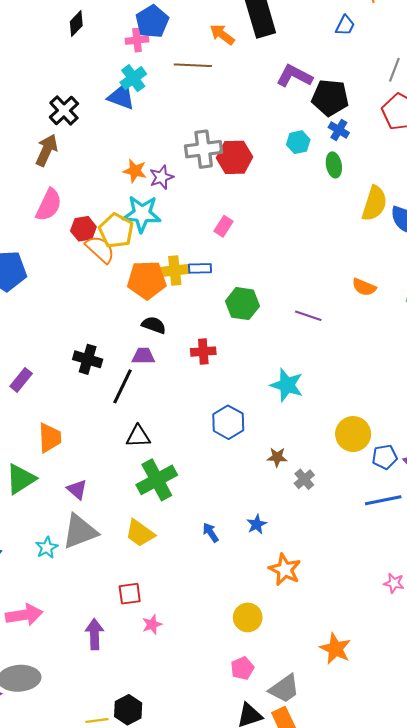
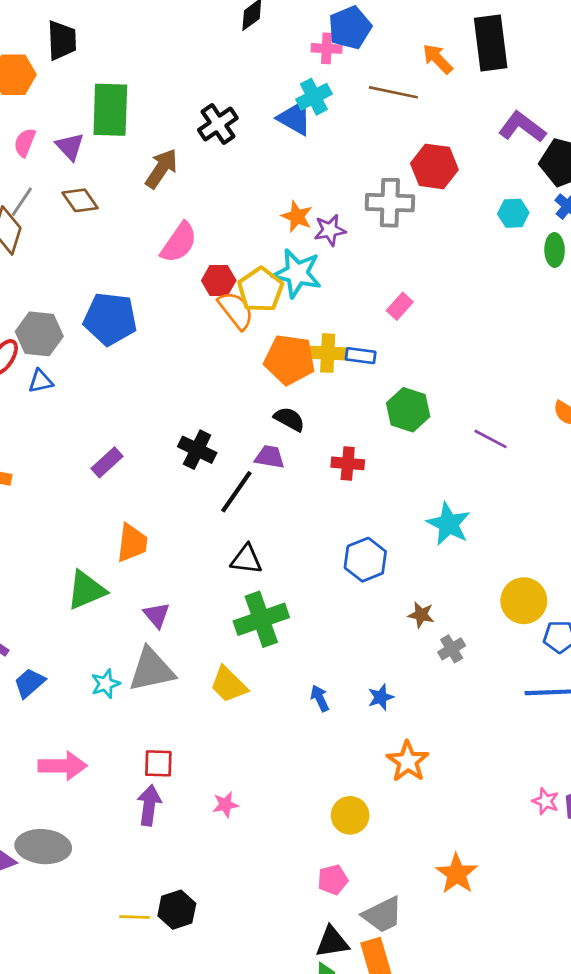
brown arrow: (47, 150) -> (161, 169), moved
red hexagon: (234, 157) -> (434, 166), moved
red square: (130, 594) -> (158, 763), moved

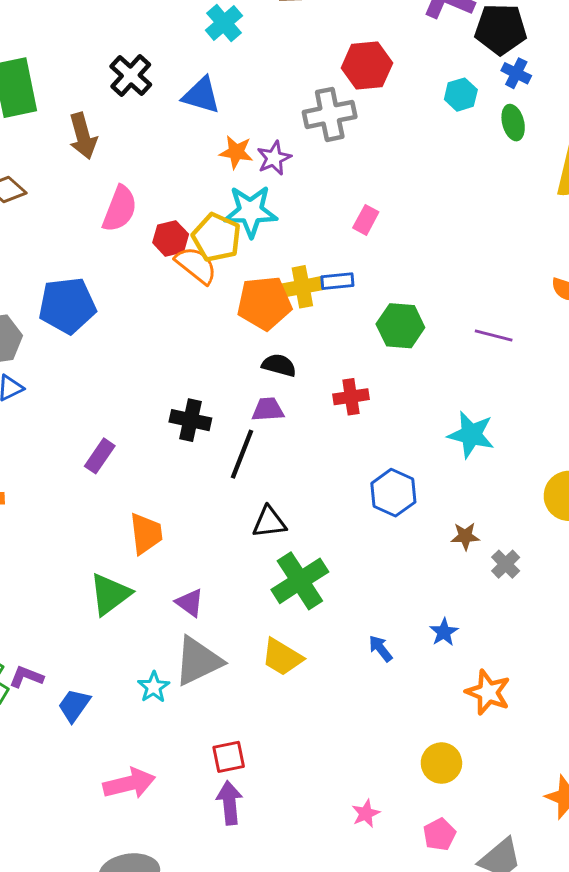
blue triangle: (295, 118) -> (201, 95), moved
brown arrow: (161, 169) -> (83, 136), turned 144
pink star: (225, 805) -> (366, 813), moved

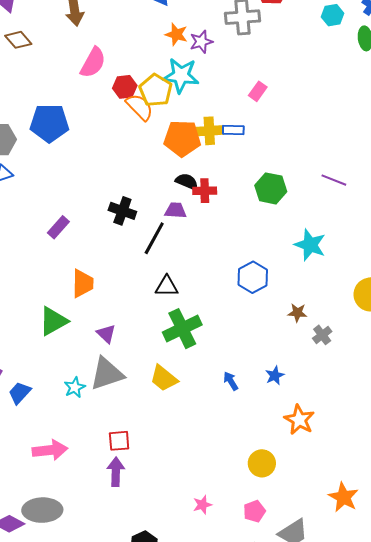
green hexagon: (400, 326) -> (271, 188), moved
red cross: (351, 397) -> (205, 191), moved
pink star: (366, 813) -> (202, 505), moved

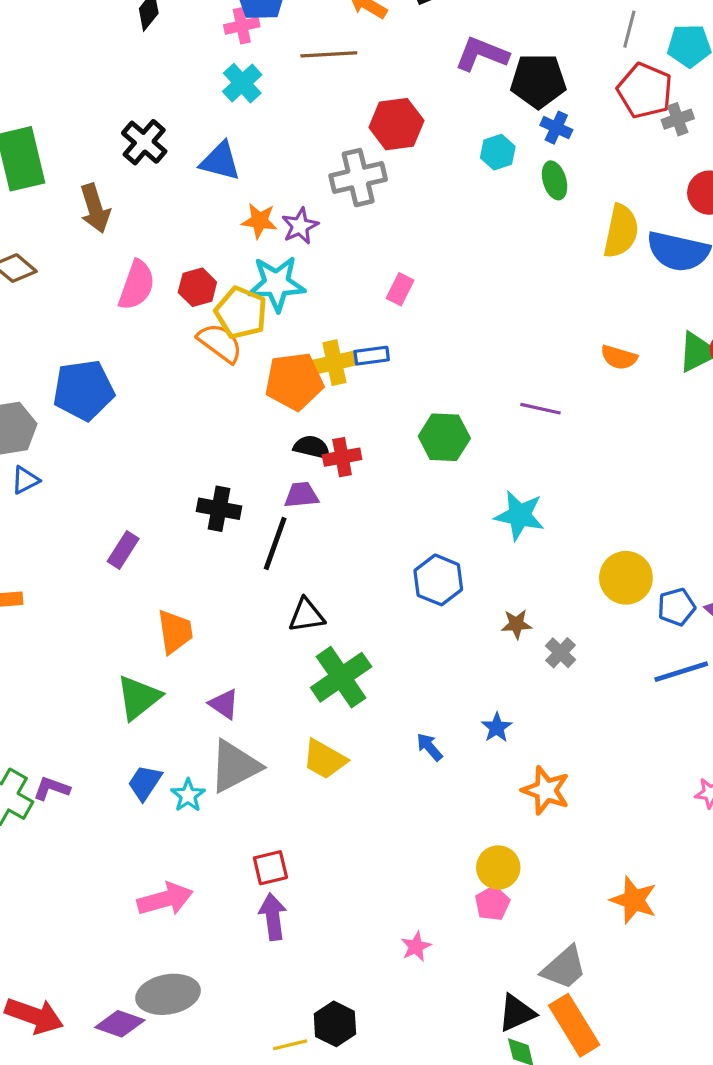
red hexagon: (125, 87) -> (197, 287), moved
blue trapezoid: (20, 393) -> (145, 783), moved
pink pentagon: (254, 511) -> (492, 903), moved

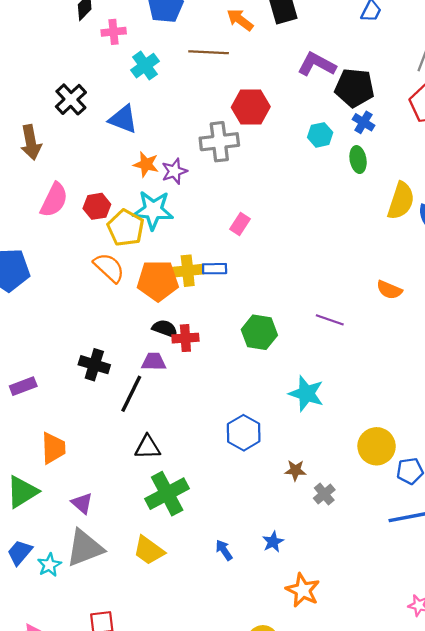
pink cross: (242, 26) -> (114, 32), moved
orange semicircle: (220, 343) -> (109, 268), moved
purple rectangle: (123, 550) -> (23, 386), turned 30

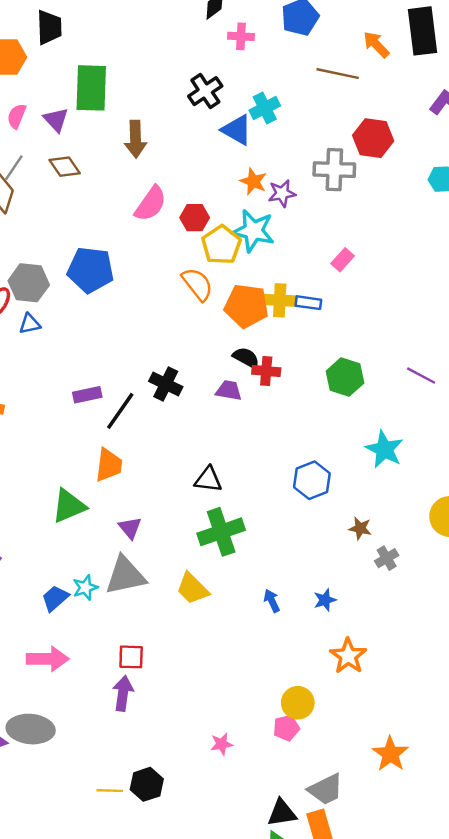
cyan cross: (145, 66) -> (265, 108), moved
black cross: (71, 99) -> (205, 91), moved
black line: (131, 394) -> (120, 411), moved
blue trapezoid: (20, 552) -> (55, 598), moved

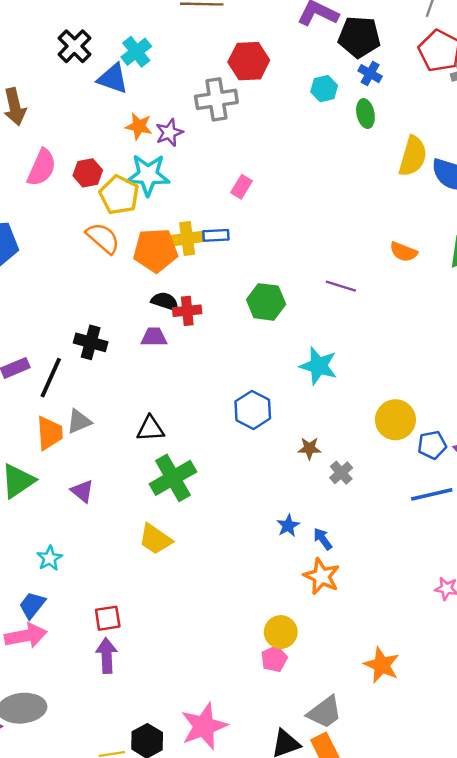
gray triangle: (125, 576) -> (79, 421), moved, size x0.6
blue trapezoid: (55, 598) -> (32, 605), moved
blue arrow: (272, 601) -> (323, 539), moved
pink star: (222, 744) -> (204, 726), moved, size x2.0

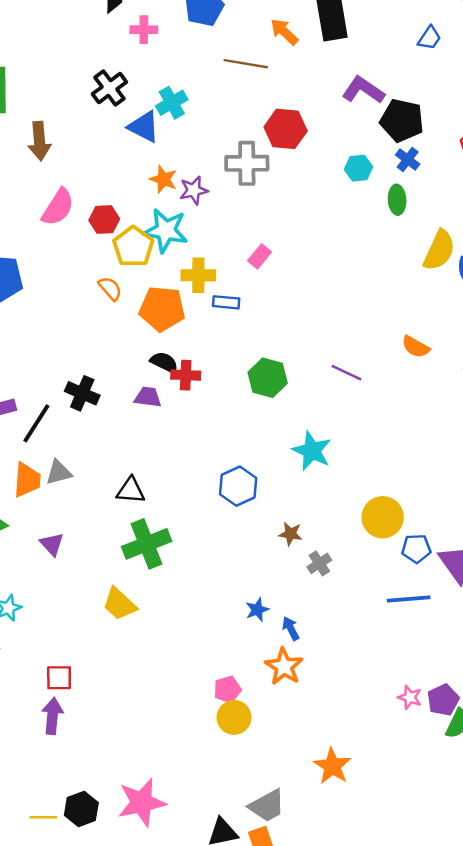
orange semicircle: (103, 238) -> (110, 288), size x0.7
yellow cross: (187, 239) -> (198, 275), moved
pink pentagon: (274, 659) -> (227, 690), moved

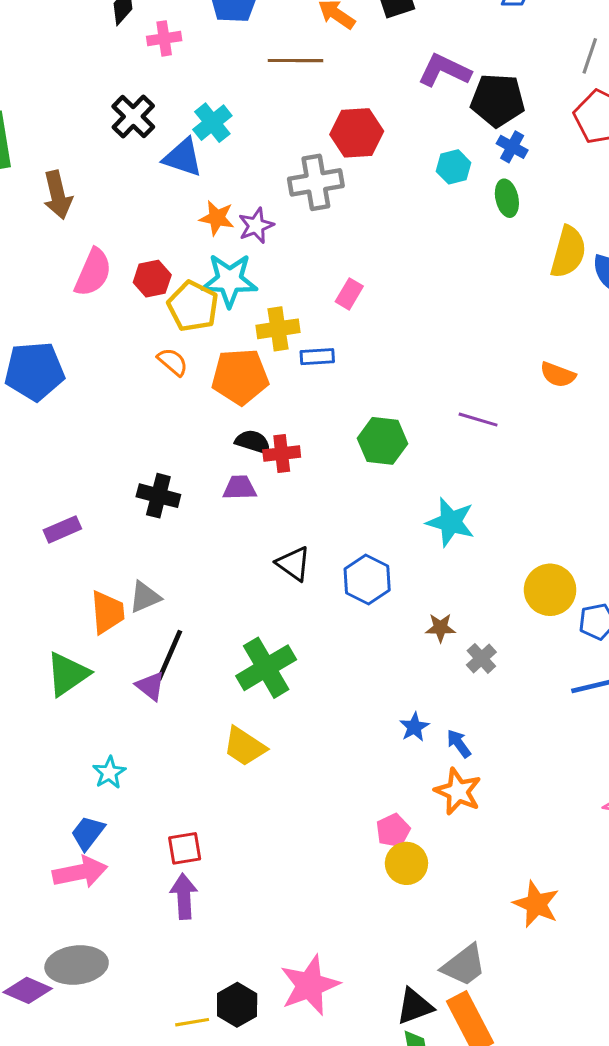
black line: (36, 423) -> (169, 655), moved
black triangle: (131, 490) -> (293, 564), moved, turned 40

